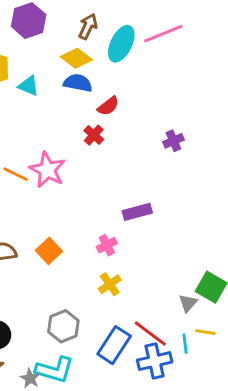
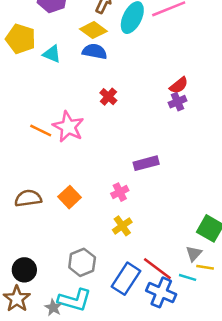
red semicircle: (108, 106) -> (179, 85), moved
gray triangle: (188, 303) -> (194, 254), moved
cyan line: (185, 344) -> (188, 277), turned -66
blue cross: (155, 361) -> (161, 292), turned 36

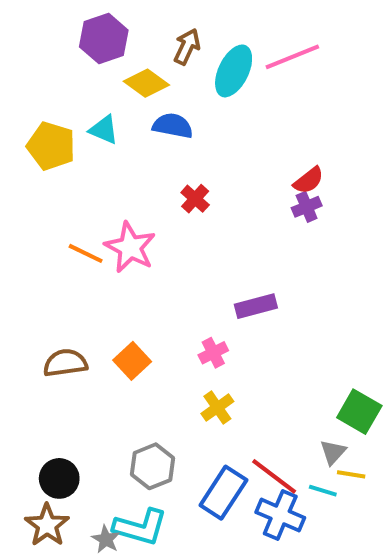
yellow diamond: (93, 30) -> (146, 83), moved
yellow pentagon: (21, 39) -> (51, 146), moved

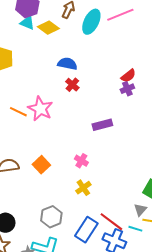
blue semicircle: (173, 126) -> (67, 64), moved
cyan triangle: (104, 130) -> (27, 23), moved
purple rectangle: (256, 306) -> (102, 125), moved
pink cross: (213, 353) -> (81, 161), turned -32

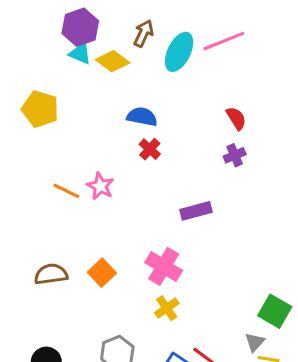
red semicircle: (128, 76) -> (236, 118), moved, turned -84
pink star: (40, 109) -> (100, 186), size x0.7
pink cross: (81, 161) -> (164, 266), size x1.6

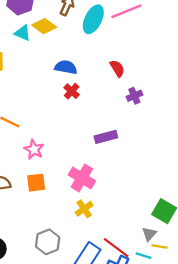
cyan triangle: (80, 53) -> (23, 33), moved
red semicircle: (236, 118) -> (117, 68), moved
pink star: (100, 186) -> (34, 149), moved
orange square: (102, 273) -> (36, 183), turned 36

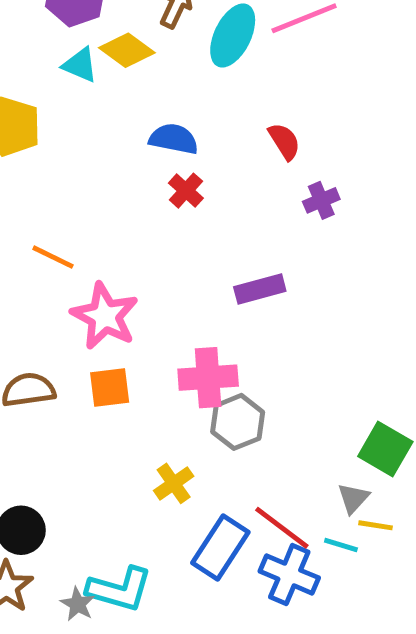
pink star: (34, 149) -> (105, 316), size x1.5
pink cross: (82, 178) -> (208, 378), turned -35
yellow cross: (84, 209) -> (174, 483), moved
gray hexagon: (48, 242) -> (238, 422), moved

